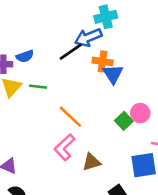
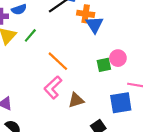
green line: (38, 87) -> (30, 35), turned -56
green square: (124, 121) -> (104, 65), turned 32

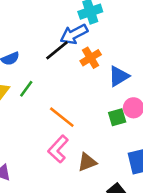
orange cross: (86, 14) -> (91, 58), turned -35
blue triangle: (95, 25) -> (119, 76), moved, turned 36

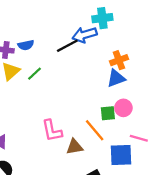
orange cross: (91, 58) -> (119, 60), moved
orange line: (62, 117) -> (95, 130), moved
pink L-shape: (58, 149) -> (52, 131), turned -65

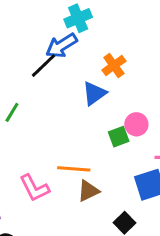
blue triangle: (116, 78) -> (94, 93), moved
orange line: (95, 130) -> (74, 169), moved, turned -30
pink L-shape: (52, 131) -> (34, 188), moved

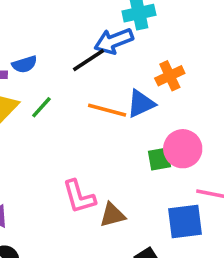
pink circle: (136, 124) -> (183, 149), size x1.4
orange line: (74, 169) -> (107, 110), moved
pink L-shape: (34, 188) -> (79, 197), moved

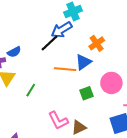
green line: (41, 107) -> (31, 90), moved
green square: (159, 159) -> (86, 93), moved

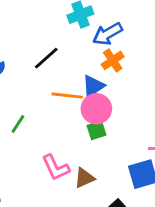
blue arrow: (62, 30) -> (108, 34), moved
pink circle: (111, 83) -> (96, 109), moved

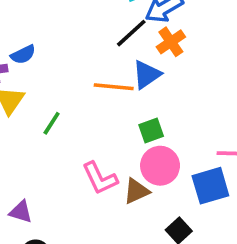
black line: (46, 58) -> (131, 33), moved
pink circle: (96, 109) -> (160, 166), moved

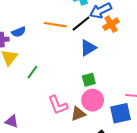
orange cross: (171, 42) -> (111, 24), moved
orange line: (114, 87) -> (55, 25), moved

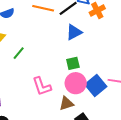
blue square: (121, 113) -> (96, 86), moved, turned -30
brown triangle: (78, 114) -> (66, 104), moved

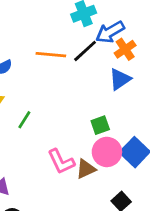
blue triangle: (74, 32) -> (120, 79), moved
brown triangle: (66, 104) -> (86, 169), moved

